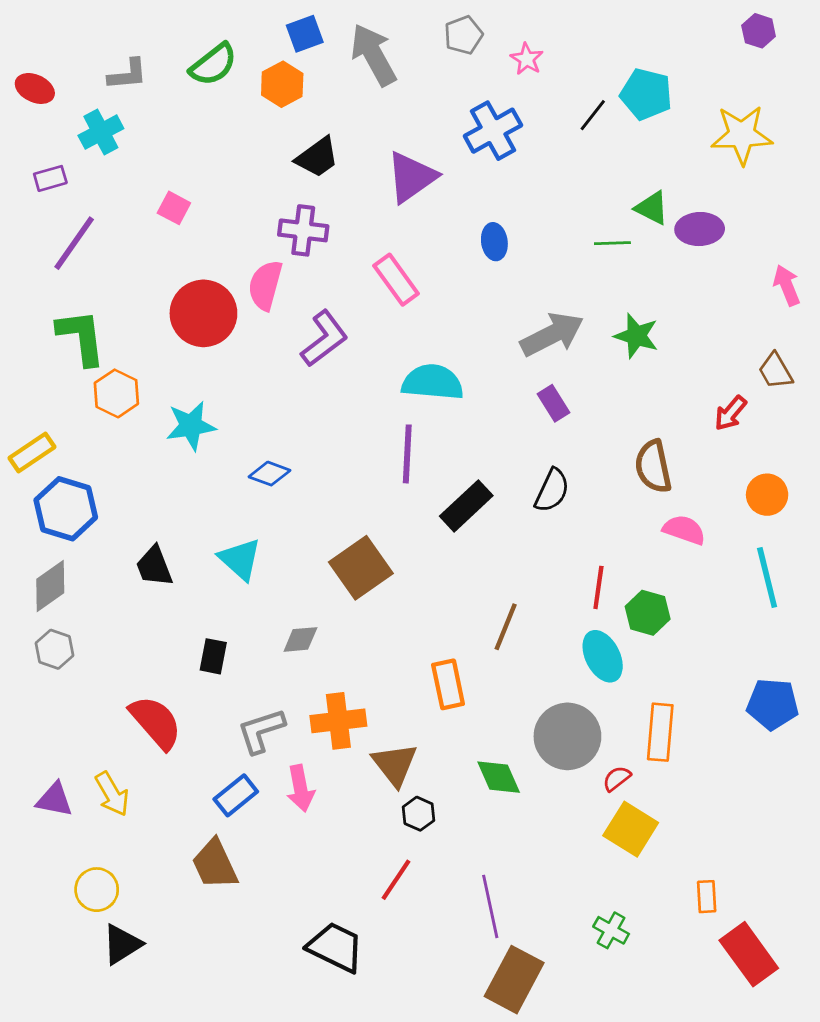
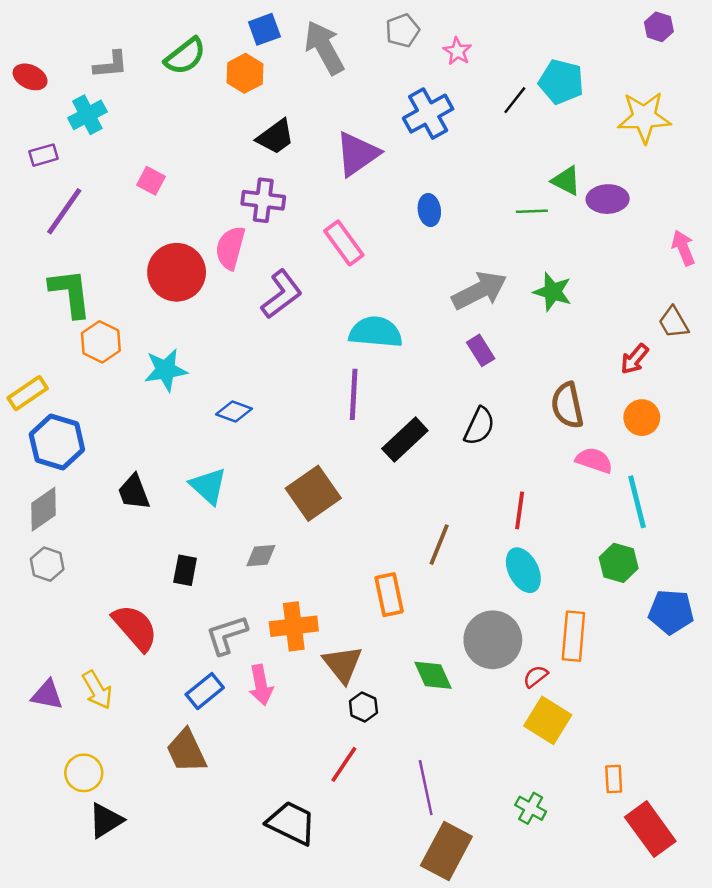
orange circle: (767, 495) -> (642, 418), moved
cyan line: (767, 578) -> (637, 502), moved
green hexagon: (648, 613) -> (619, 563), moved

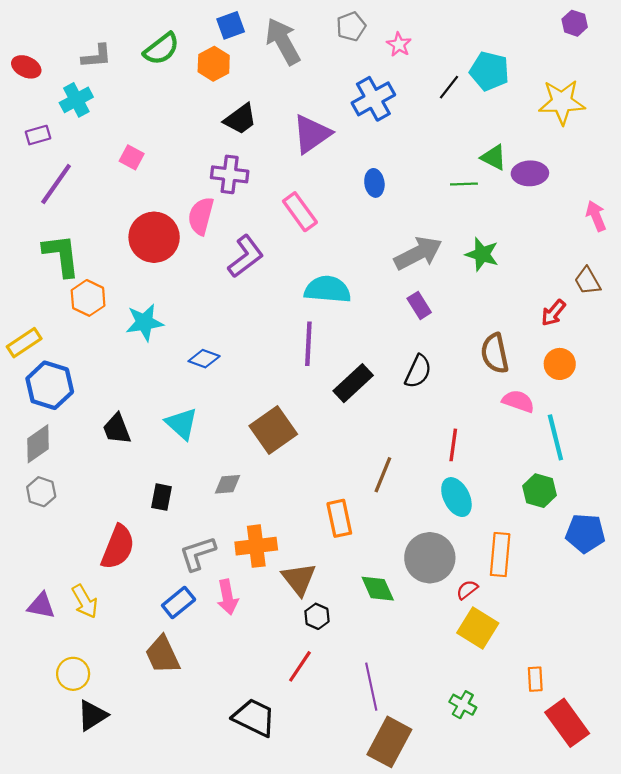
red semicircle: (135, 628) -> (118, 547), turned 63

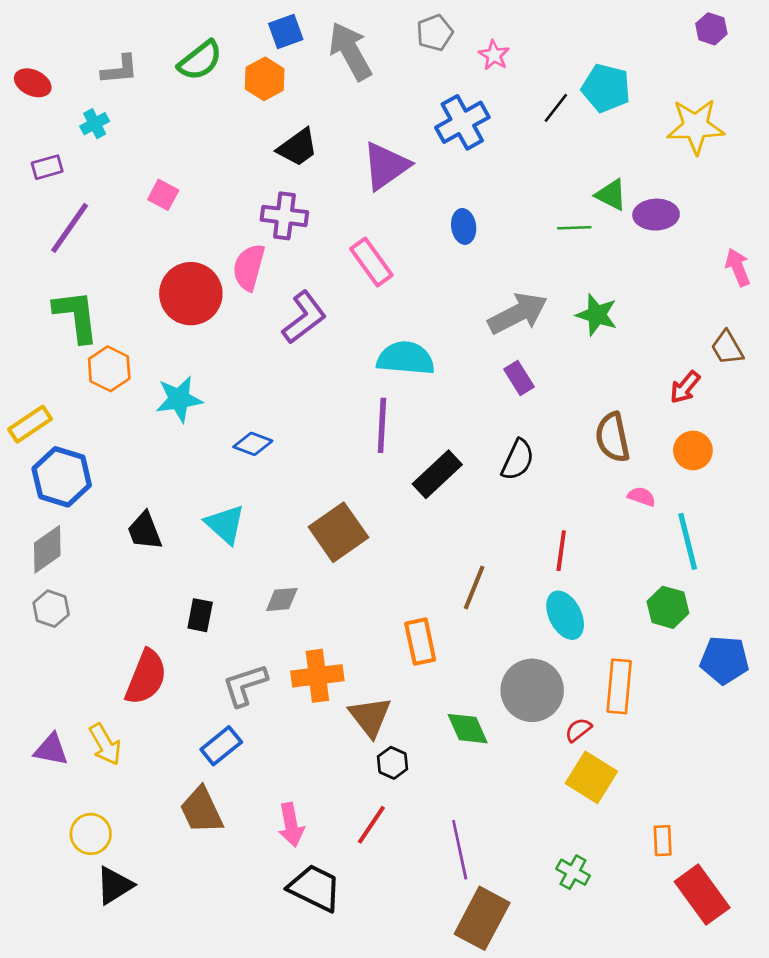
cyan cross: (76, 100) -> (95, 124), size x0.7
pink semicircle: (518, 401) -> (642, 497), size x0.7
pink arrow: (227, 597) -> (291, 825), moved

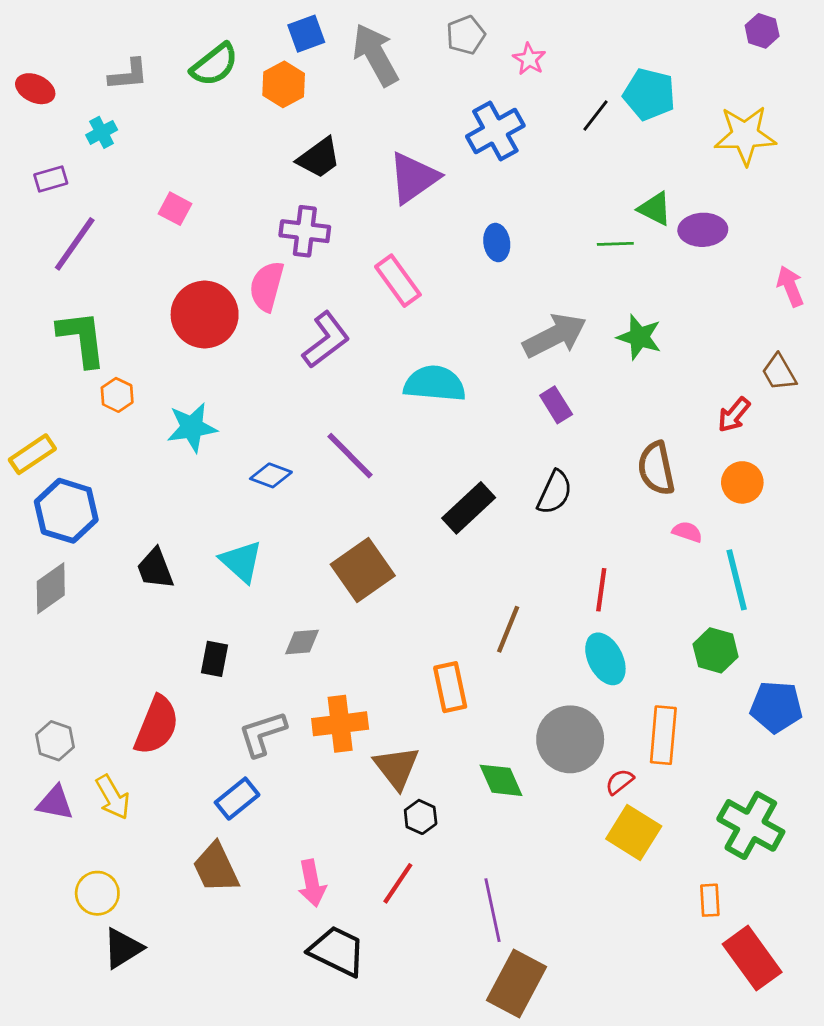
orange hexagon: (109, 369) -> (117, 395), size x0.7
purple line: (382, 425) -> (350, 456), moved, turned -48
gray hexagon: (51, 609) -> (55, 741), moved
green cross: (573, 872) -> (751, 825), moved, size x1.8

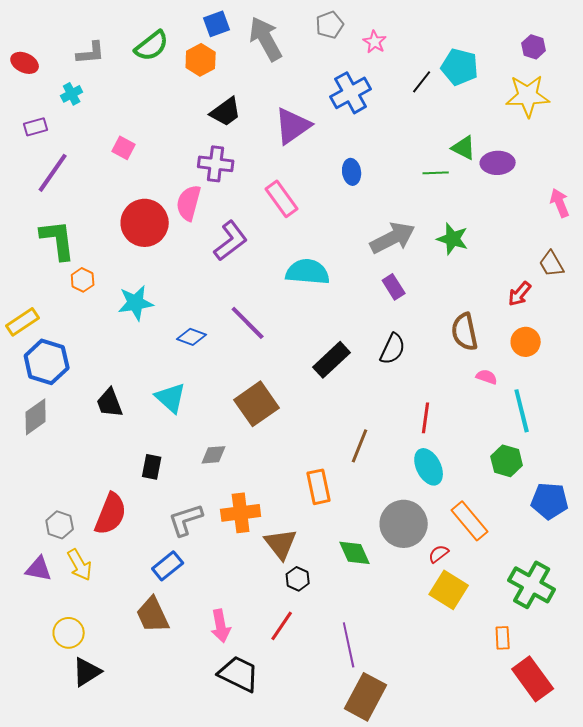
purple hexagon: (762, 31) -> (534, 47), moved
orange rectangle: (663, 735) -> (470, 521), turned -45
gray hexagon: (55, 741) -> (60, 525), moved

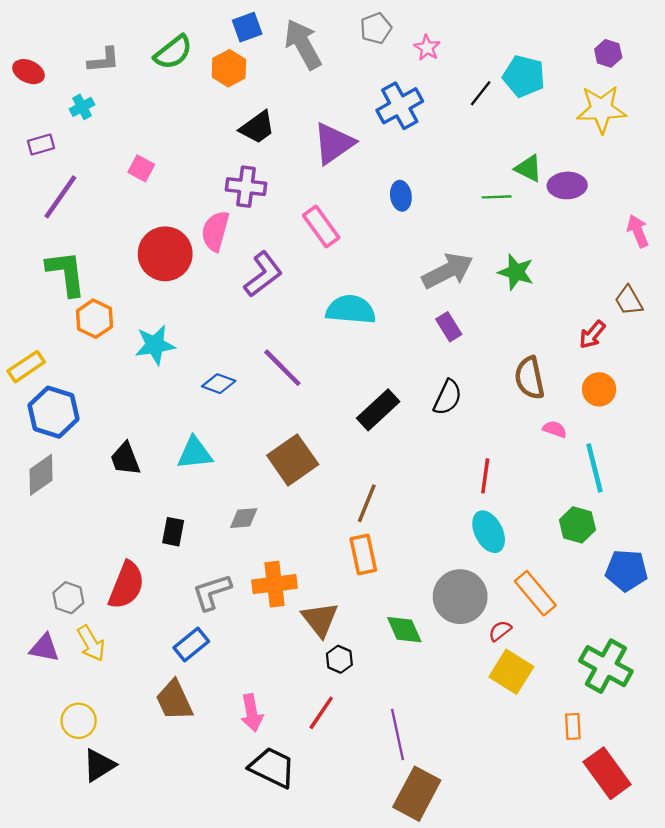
orange hexagon: (83, 280) -> (95, 319), size x1.4
cyan triangle: (171, 398) -> (195, 453), turned -48
brown line: (360, 446) -> (367, 503), moved

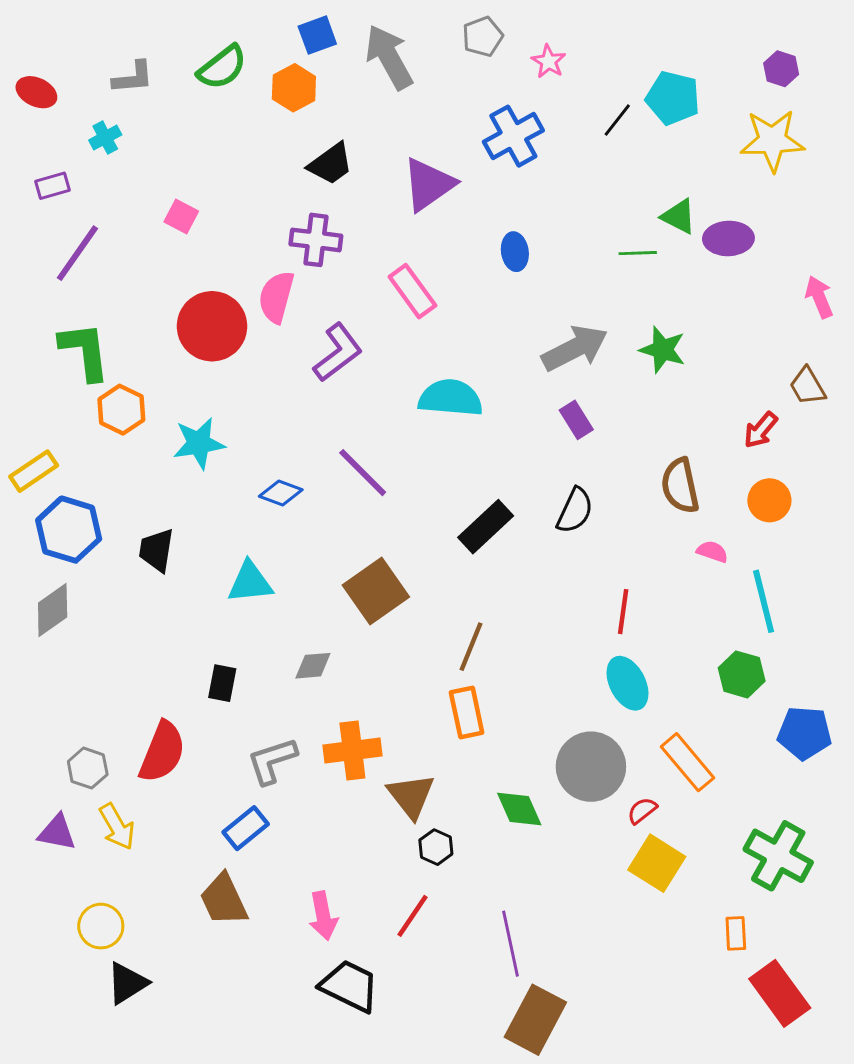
black trapezoid: (125, 459) -> (156, 550), moved, turned 30

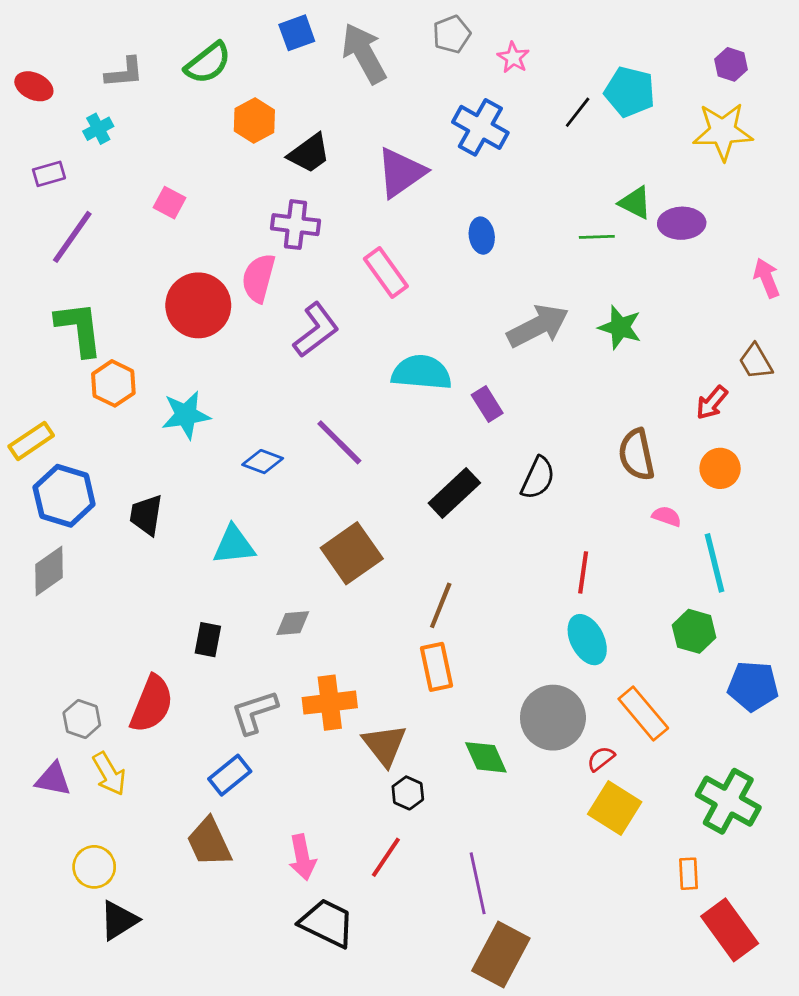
orange hexagon: (294, 88) -> (254, 121), moved
blue cross: (513, 136) -> (480, 127), turned -32
purple rectangle: (576, 420) -> (487, 404), moved

